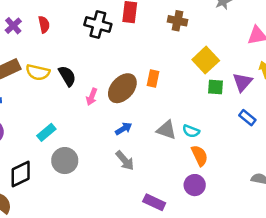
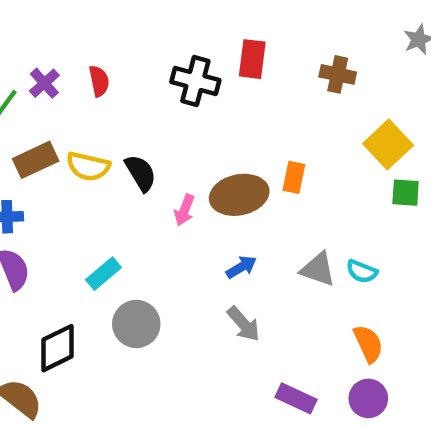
brown ellipse: (122, 88) -> (239, 195), turned 36
orange semicircle: (200, 156) -> (368, 344), moved
purple circle: (195, 185) -> (368, 398), moved

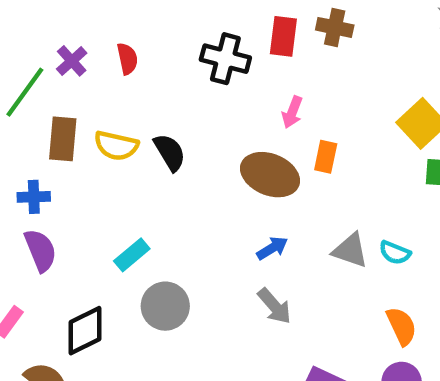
brown cross: (338, 74) -> (335, 27), moved
brown rectangle: (36, 160) -> (63, 139), turned -60
brown ellipse: (239, 195) -> (270, 175), turned 34
pink arrow: (184, 210) -> (292, 112), moved

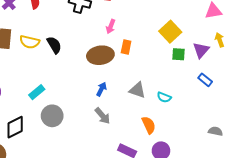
brown ellipse: (270, 175) -> (100, 55), turned -30
blue arrow: (272, 248) -> (101, 89), turned -32
cyan semicircle: (395, 253) -> (164, 97), moved
orange semicircle: (402, 326) -> (149, 125), moved

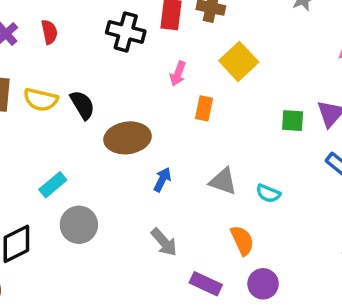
yellow square: (170, 32) -> (239, 61), moved
brown ellipse: (100, 55) -> (128, 138), moved
gray arrow: (102, 116) -> (164, 242), moved

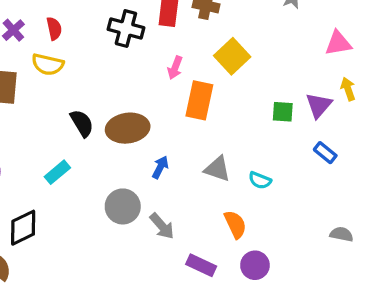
yellow semicircle: (41, 100) -> (48, 64), moved
black semicircle: (82, 105) -> (82, 123), moved
orange rectangle: (204, 108) -> (199, 100), size x1.6
gray circle: (79, 225) -> (123, 206), moved

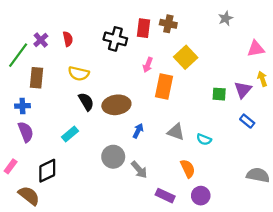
yellow semicircle: (48, 64) -> (79, 73), moved
gray semicircle: (341, 234) -> (258, 175), size x1.5

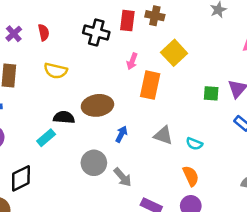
black semicircle: (86, 102) -> (64, 117), moved, turned -54
orange semicircle: (188, 169) -> (191, 176), moved

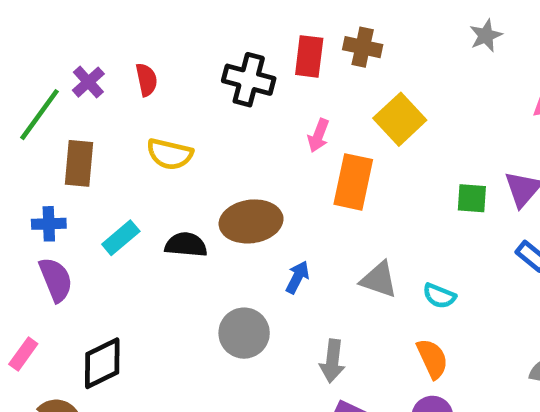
cyan rectangle: (46, 138) -> (121, 238), moved
gray arrow: (123, 177) -> (332, 361), moved, turned 48

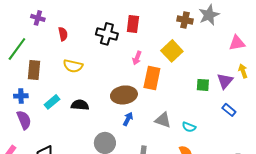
gray star: (486, 36) -> (209, 15), size x1.5
brown cross: (363, 47) -> (185, 20), moved
purple cross: (88, 82) -> (38, 18), moved, turned -32
brown ellipse: (251, 221) -> (124, 95), moved

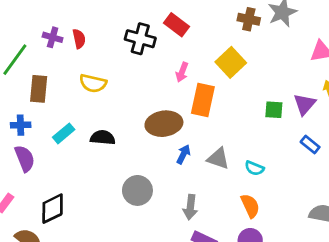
purple cross: (38, 18) -> (53, 37), moved
red rectangle: (133, 24) -> (176, 25), turned -60
blue arrow: (128, 119) -> (183, 154), moved

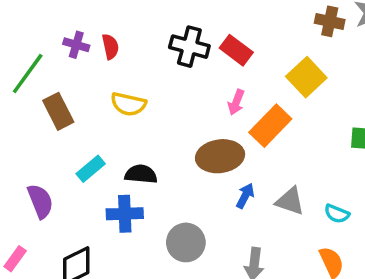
red rectangle: (176, 25) -> (236, 50), moved
pink arrow: (182, 72) -> (236, 102), moved
brown rectangle: (39, 89) -> (58, 111), turned -32
orange rectangle: (203, 100) -> (270, 126), turned 32
blue cross: (21, 125) -> (125, 214), moved, size x1.4

